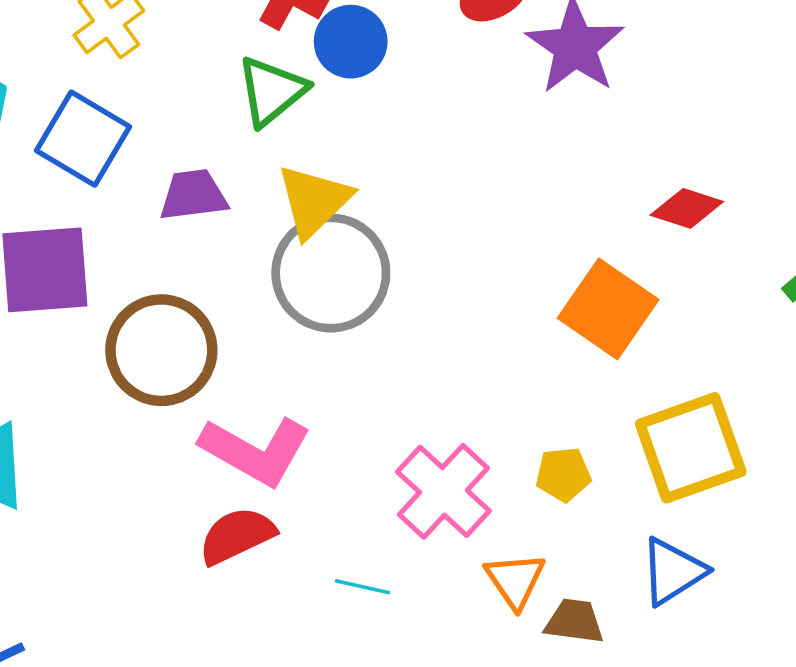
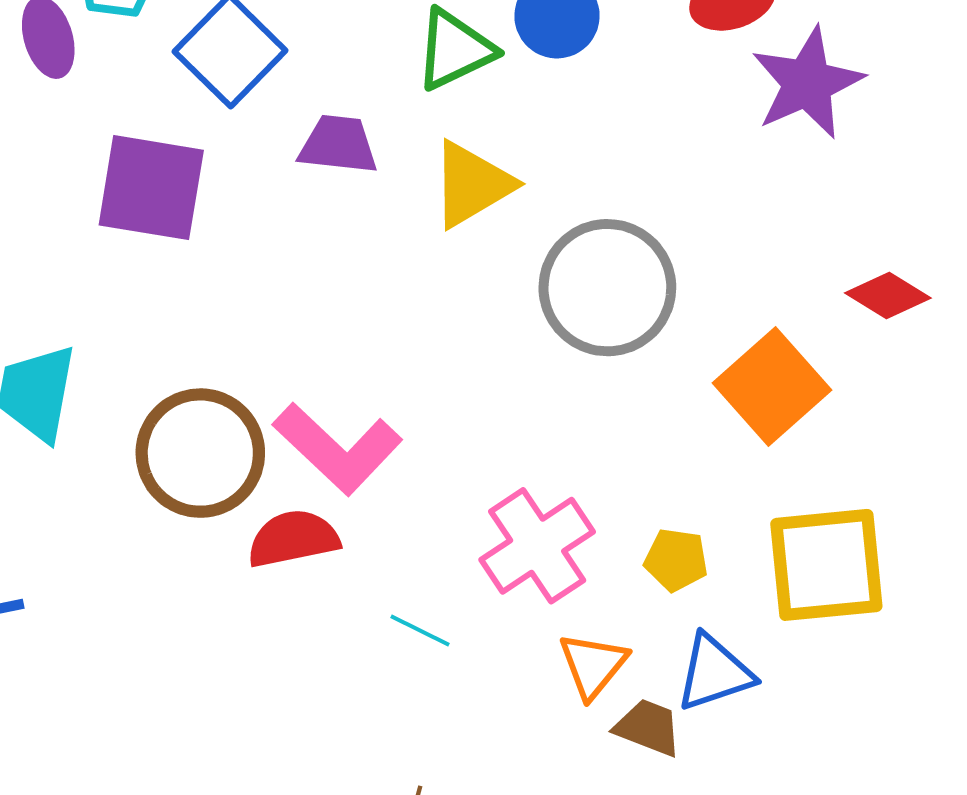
gray circle: (331, 273) -> (607, 288), moved
brown circle: (161, 350) -> (200, 453), moved
blue triangle: (673, 571) -> (714, 673), moved

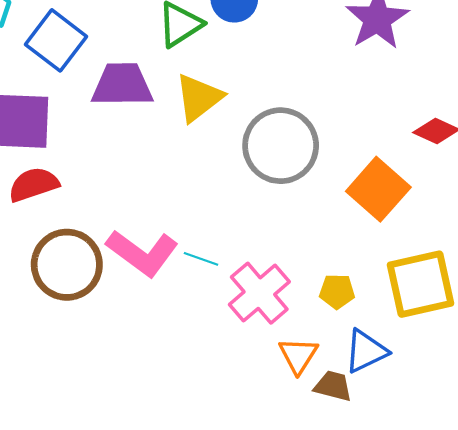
purple trapezoid: (338, 145) -> (122, 85), size x1.4
red semicircle: (293, 539) -> (34, 184), moved
cyan line: (420, 631) -> (201, 259), moved

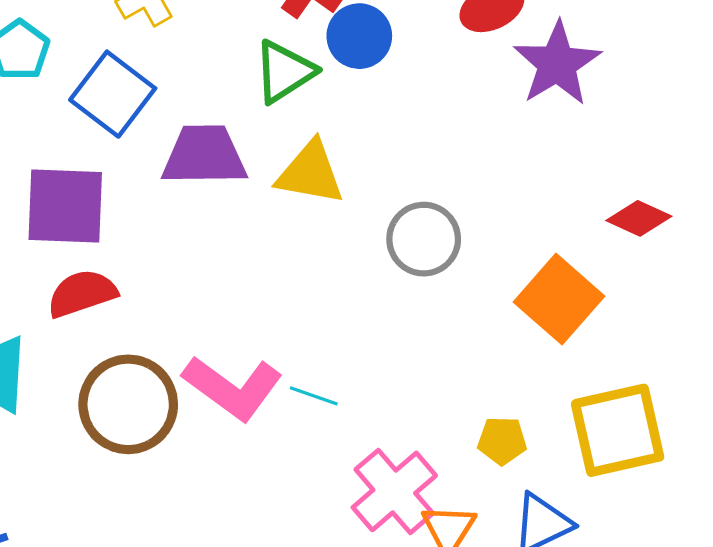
yellow triangle: (199, 98) -> (310, 173), turned 48
gray circle: (281, 146) -> (424, 239), size x0.7
pink cross: (259, 293) -> (394, 491), moved

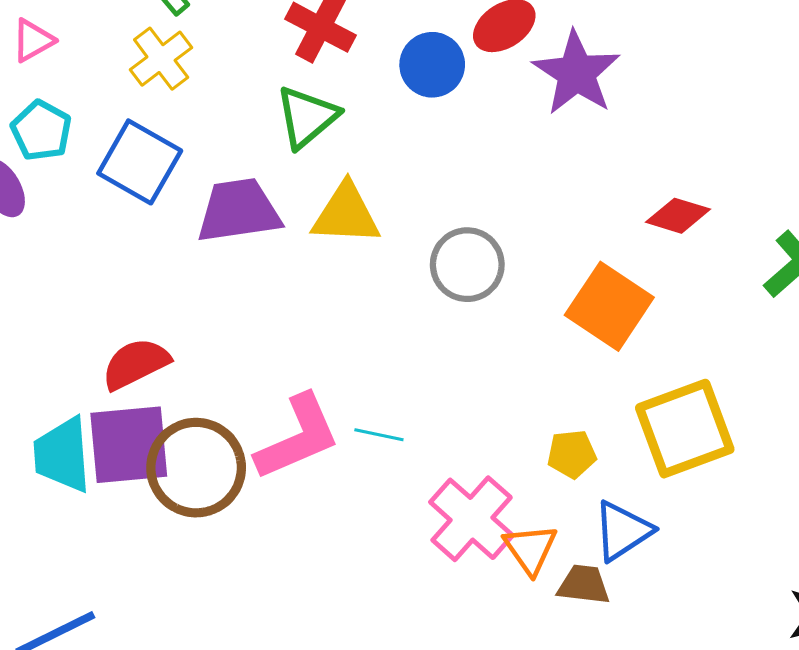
blue circle: (359, 36) -> (432, 65), moved
purple square: (65, 206) -> (129, 445), moved
pink L-shape: (233, 388) -> (298, 437), turned -52

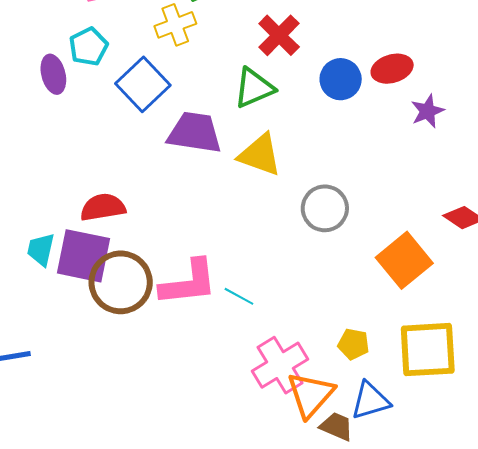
purple star: (576, 73) -> (427, 111), size x0.6
cyan trapezoid: (62, 455) -> (41, 250), size x0.7
orange triangle: (530, 549) -> (311, 395), size x1.4

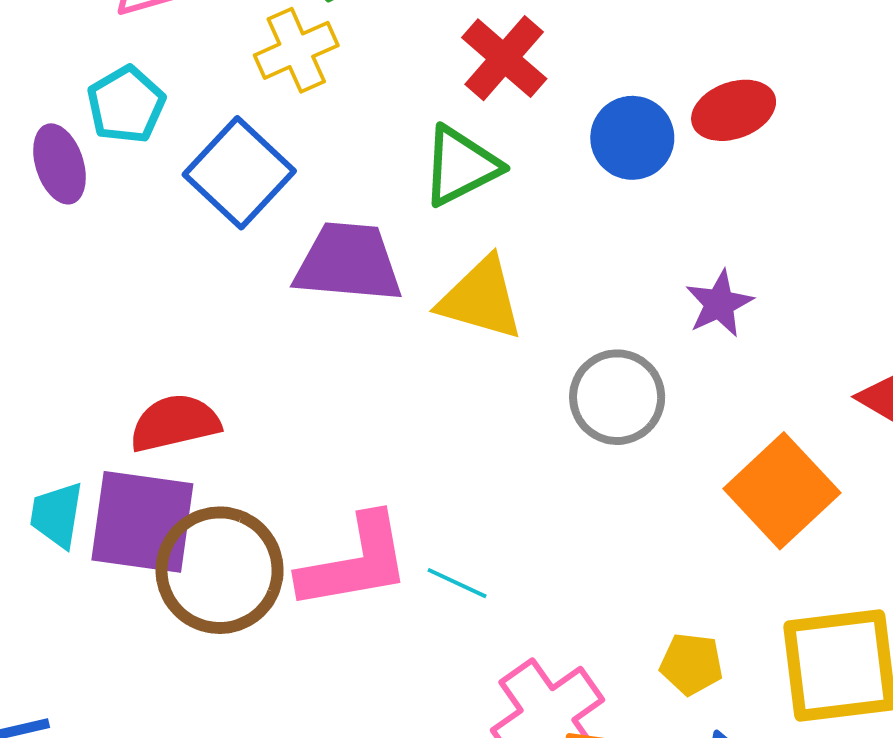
purple star: (427, 111) -> (719, 304), moved

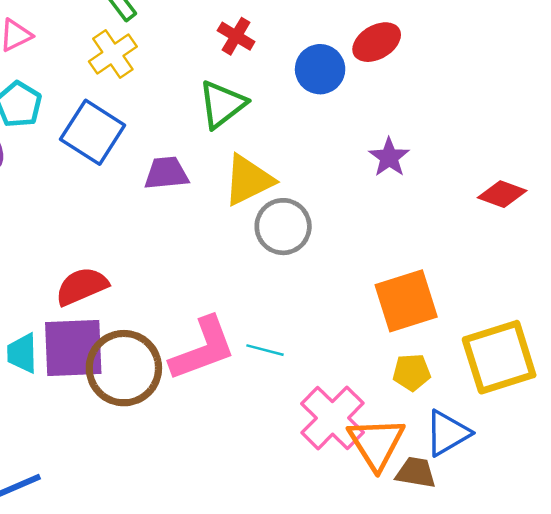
red cross: (504, 58) -> (236, 36), size x0.7
purple trapezoid: (348, 263) -> (166, 173), size x0.7
yellow triangle: (481, 299) -> (248, 180), turned -32
gray circle: (617, 397) -> (283, 227), moved
orange square: (782, 491) -> (406, 301), moved, turned 36

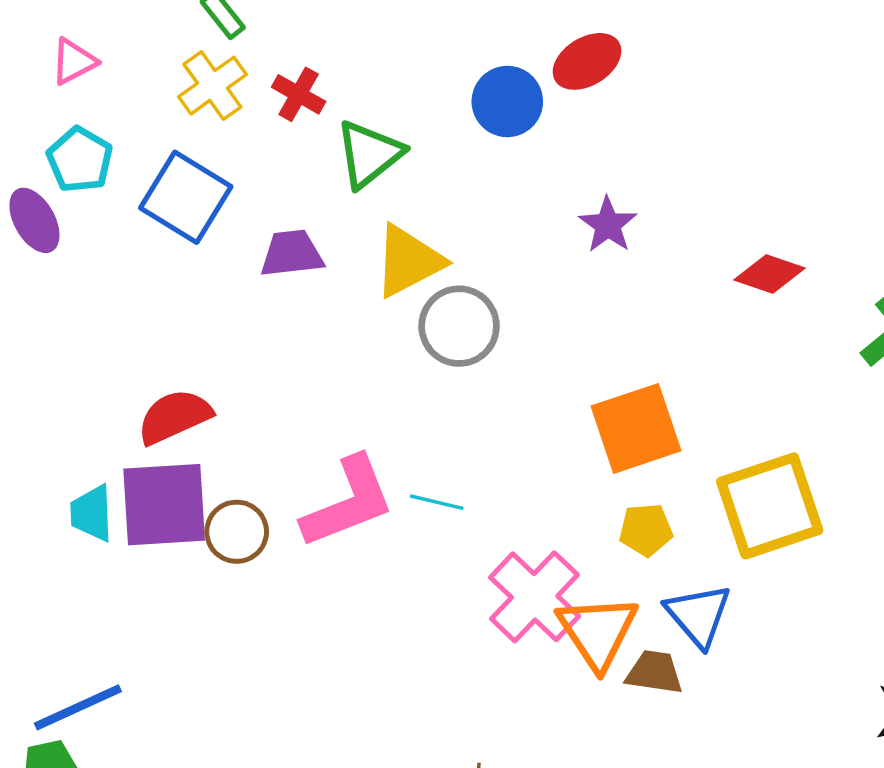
red cross: (236, 36) -> (299, 94), moved
brown circle: (124, 368) -> (237, 532), size x0.6
blue triangle: (447, 433) -> (698, 615), turned -39

